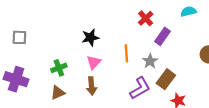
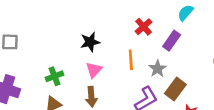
cyan semicircle: (188, 12) -> (186, 13), moved, turned -35
red cross: (146, 18) -> (144, 27), moved

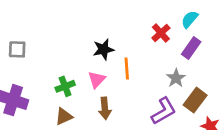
cyan semicircle: (186, 13) -> (190, 19), moved
orange line: (131, 60) -> (127, 69), moved
pink triangle: (94, 70) -> (97, 80), moved

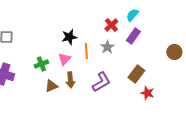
gray star: (176, 78) -> (107, 47), moved
purple L-shape: (164, 111) -> (101, 82), moved
brown triangle: (64, 116) -> (51, 86), moved

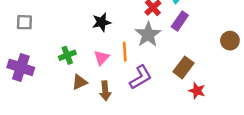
gray star: (107, 47) -> (148, 34), size x1.5
orange line: (86, 51) -> (125, 52), moved
pink triangle: (64, 59) -> (102, 58), moved
brown arrow: (70, 80) -> (105, 91), moved

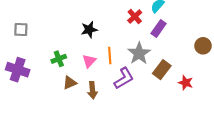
gray star: (148, 34) -> (139, 53), moved
red star: (197, 91) -> (186, 83), moved

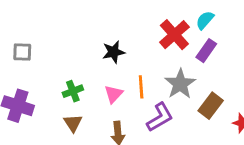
red cross: (135, 17) -> (174, 35), size x1.5
brown triangle: (70, 83) -> (73, 123), moved, turned -40

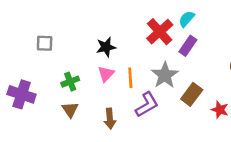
gray square: (22, 52) -> (45, 43), moved
pink triangle: (114, 94) -> (106, 74), moved

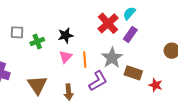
green cross: (70, 82) -> (37, 42), moved
brown rectangle: (192, 94) -> (133, 73), turned 72
brown triangle: (70, 110) -> (37, 85), size x1.5

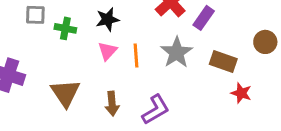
green cross: (37, 42) -> (65, 28), turned 32
brown rectangle: (133, 73) -> (223, 62), moved
purple L-shape: (98, 81) -> (156, 110), moved

